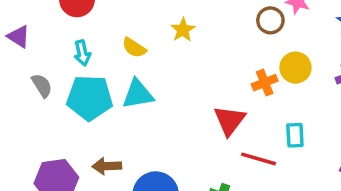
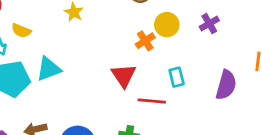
yellow semicircle: (134, 48) -> (21, 31), moved

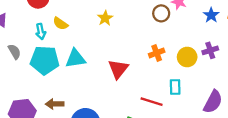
yellow circle: (167, 25) -> (187, 57), moved
red triangle: (124, 76) -> (118, 69), moved

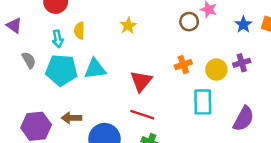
yellow semicircle: (60, 24) -> (79, 31), turned 56
cyan rectangle: (175, 87) -> (203, 102), size x1.5
red line: (152, 102) -> (142, 115), moved

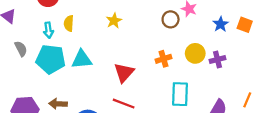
yellow circle: (216, 70) -> (195, 53), moved

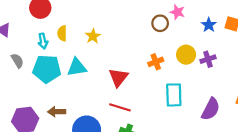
yellow star: (114, 21) -> (93, 36), moved

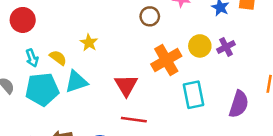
brown circle: (160, 23) -> (150, 16), moved
yellow semicircle: (62, 33) -> (58, 58), moved, turned 136
orange cross: (156, 62) -> (166, 60), size x1.6

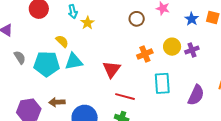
yellow star: (89, 43) -> (88, 23), moved
cyan arrow: (32, 58) -> (73, 11), moved
orange cross: (166, 60) -> (145, 54), size x0.7
red line: (134, 120) -> (125, 97), moved

